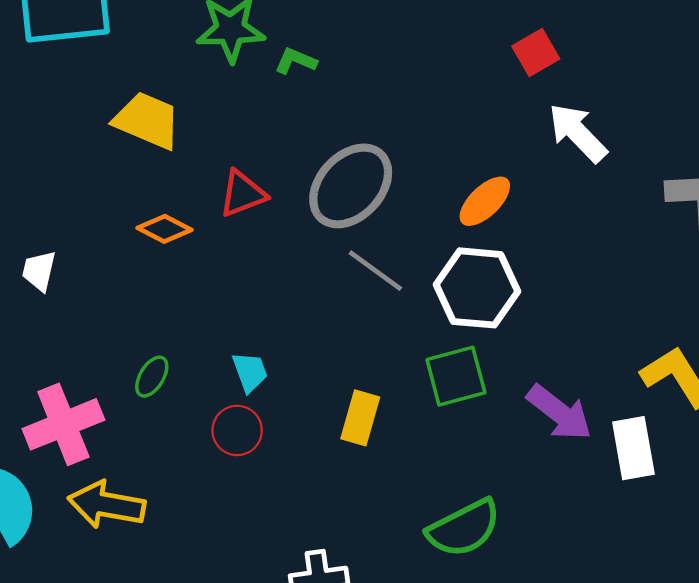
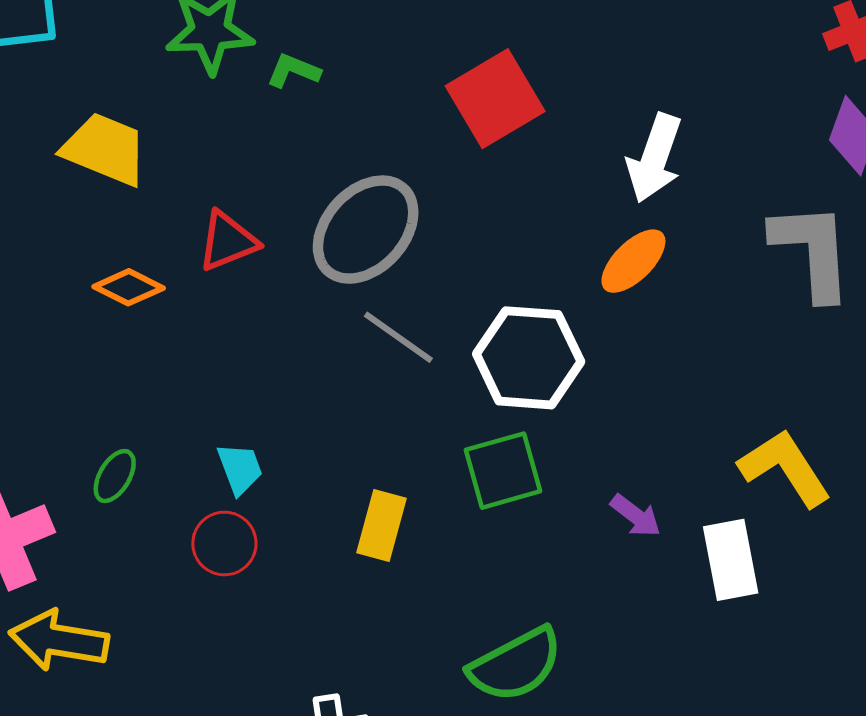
red square: (536, 53) -> (495, 99), moved, size x1.6
white arrow: (578, 133) -> (655, 158), turned -116
orange ellipse: (485, 201) -> (633, 261), moved
purple arrow: (559, 413) -> (636, 516), size x0.6

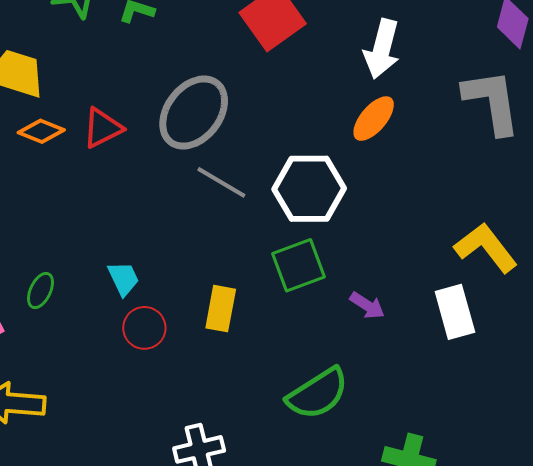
orange diamond: (129, 287) -> (41, 131), moved
purple arrow: (636, 516) -> (367, 305), moved
red circle: (224, 543) -> (144, 328), moved

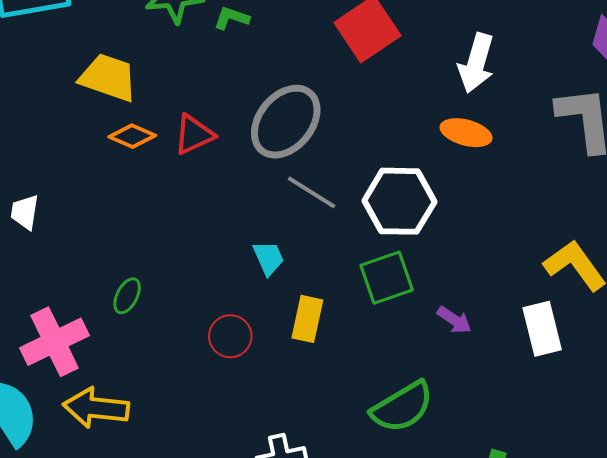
orange ellipse: (374, 119) -> (466, 133), turned 63
cyan trapezoid: (123, 279) -> (268, 258), moved

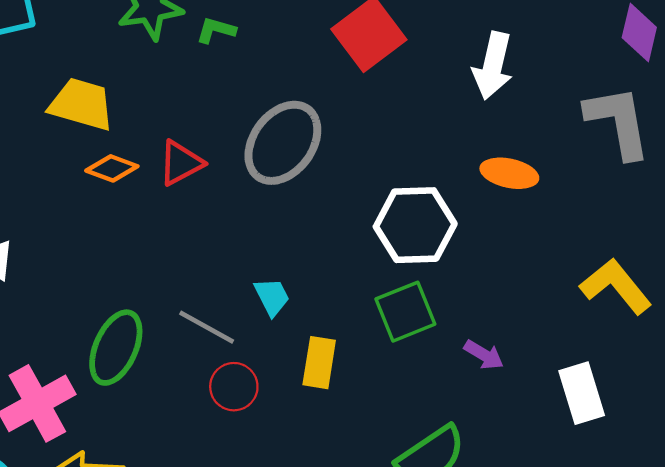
orange ellipse: (466, 133) -> (509, 173), moved
gray line: (312, 192) -> (207, 327), moved
green ellipse: (127, 296) -> (116, 348), size x1.8
white rectangle: (542, 329) -> (582, 393), moved

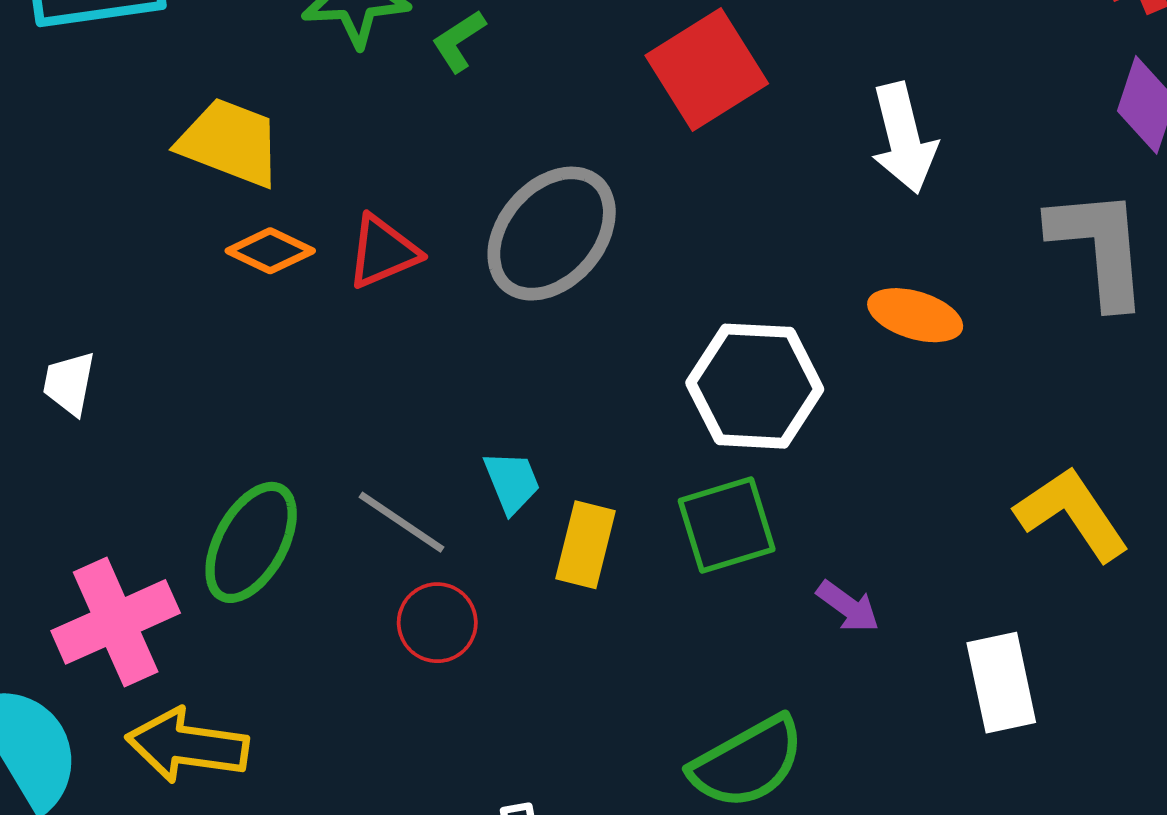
green L-shape: (216, 30) -> (459, 41), turned -54
white arrow: (493, 66) -> (904, 138), turned -32
yellow rectangle: (319, 363) -> (586, 545), moved

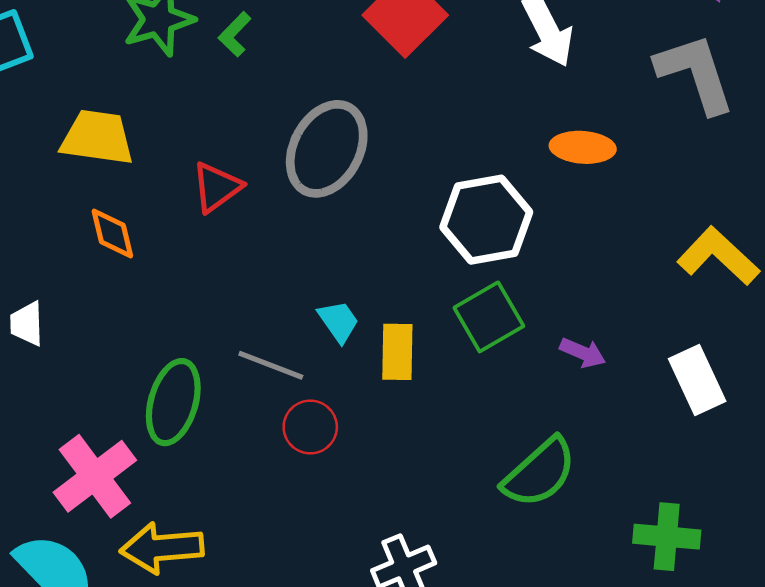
orange diamond: (270, 251) -> (112, 234), moved, turned 64

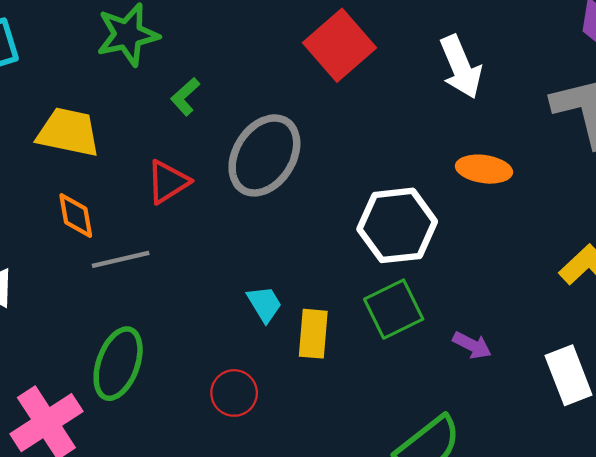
green L-shape: (235, 34) -> (185, 97), moved
gray line: (271, 365) -> (121, 259), moved, turned -38

